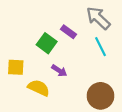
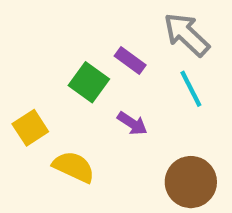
yellow square: (16, 67) -> (30, 128), turned -36
purple arrow: (59, 71) -> (132, 123), moved

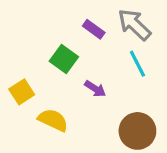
purple rectangle: (130, 61) -> (94, 29), moved

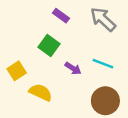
purple rectangle: (94, 29) -> (61, 16), moved
cyan line: (137, 64) -> (103, 64), moved, turned -42

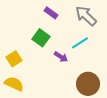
cyan line: (103, 64) -> (80, 43), moved, turned -54
yellow semicircle: (41, 92) -> (14, 84), moved

